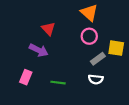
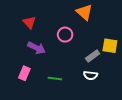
red triangle: (48, 29) -> (29, 22), moved
pink circle: (89, 36) -> (65, 35), moved

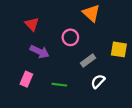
gray rectangle: (93, 56) -> (88, 60), moved
white semicircle: (91, 75) -> (98, 81), turned 128

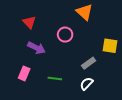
gray rectangle: (88, 60) -> (89, 63), moved
white semicircle: (98, 81) -> (87, 84), moved

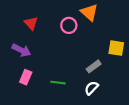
pink circle: (65, 35) -> (69, 25), moved
purple arrow: (36, 48) -> (21, 50), moved

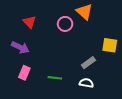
white semicircle: (91, 88) -> (86, 83), turned 56

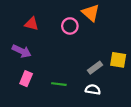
red triangle: (29, 22) -> (32, 24), turned -32
yellow square: (110, 45) -> (118, 60), moved

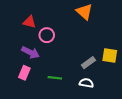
pink circle: (70, 26) -> (47, 35), moved
purple arrow: (22, 51) -> (30, 52), moved

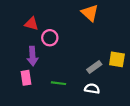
purple arrow: (30, 52) -> (32, 56), turned 60
pink rectangle: (24, 73) -> (26, 78), turned -32

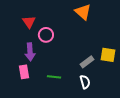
red triangle: (31, 24) -> (29, 22), turned 40
white semicircle: (92, 89) -> (85, 82), turned 64

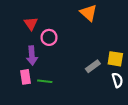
green line: (54, 77) -> (45, 81), moved
white semicircle: (85, 82) -> (117, 80), moved

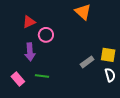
red triangle: (31, 24) -> (29, 22), turned 40
pink rectangle: (25, 77) -> (18, 79), moved, turned -32

